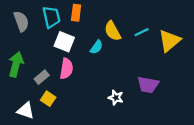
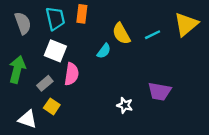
yellow triangle: (169, 41) -> (186, 24), moved
white square: (64, 42) -> (55, 51), moved

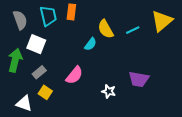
white square: (55, 51) -> (36, 44), moved
pink semicircle: (72, 74) -> (74, 75), moved, turned 30

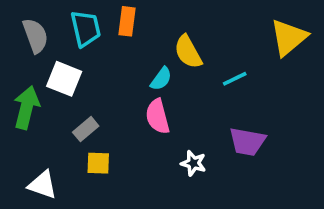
cyan line: (133, 30) -> (235, 79), moved
gray rectangle: (39, 72) -> (86, 129), moved
pink semicircle: (74, 75) -> (158, 116), moved, turned 126
yellow square: (45, 92) -> (98, 163), moved, turned -32

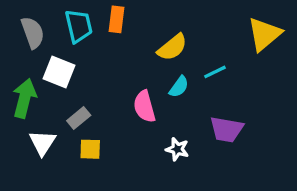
yellow semicircle: (188, 52) -> (172, 47), turned -100
cyan semicircle: (161, 79) -> (179, 87), moved
white triangle: (43, 185) -> (43, 143), moved, turned 44

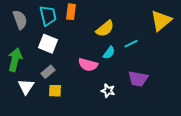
white square: (59, 72) -> (48, 44), moved
pink semicircle: (144, 106) -> (88, 65), turned -60

